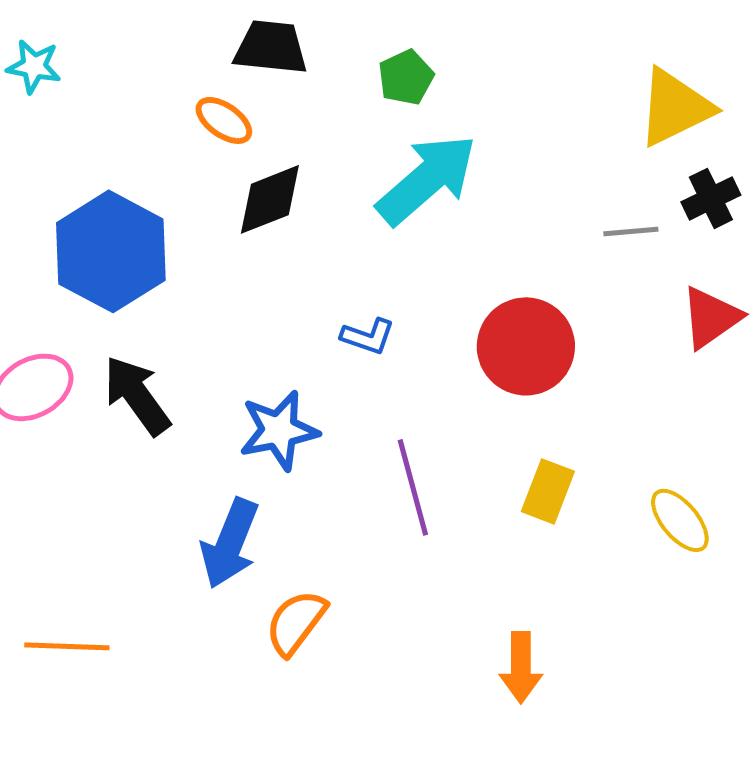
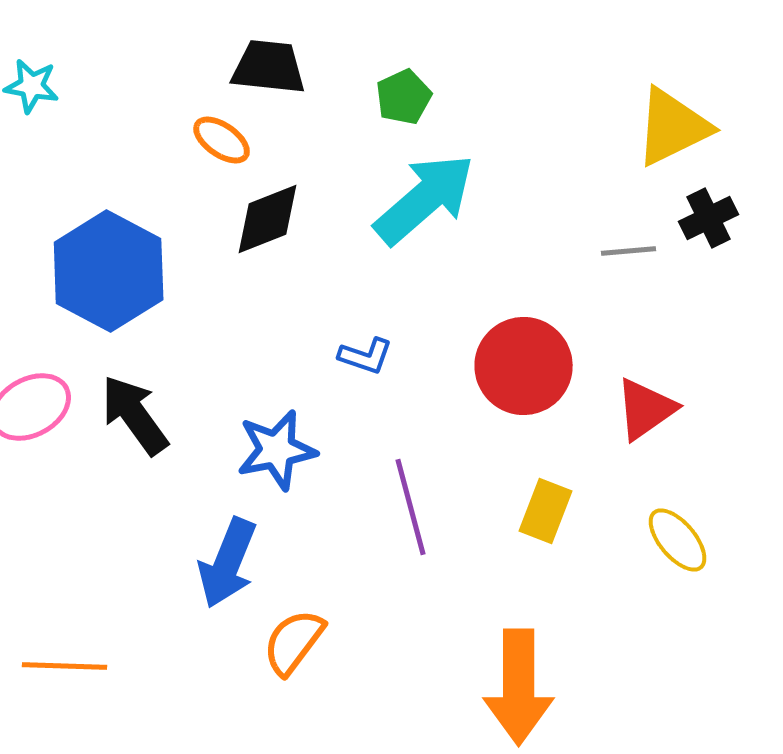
red triangle: (711, 317) -> (646, 409), moved
orange arrow: (521, 667) -> (519, 687), size x1.6

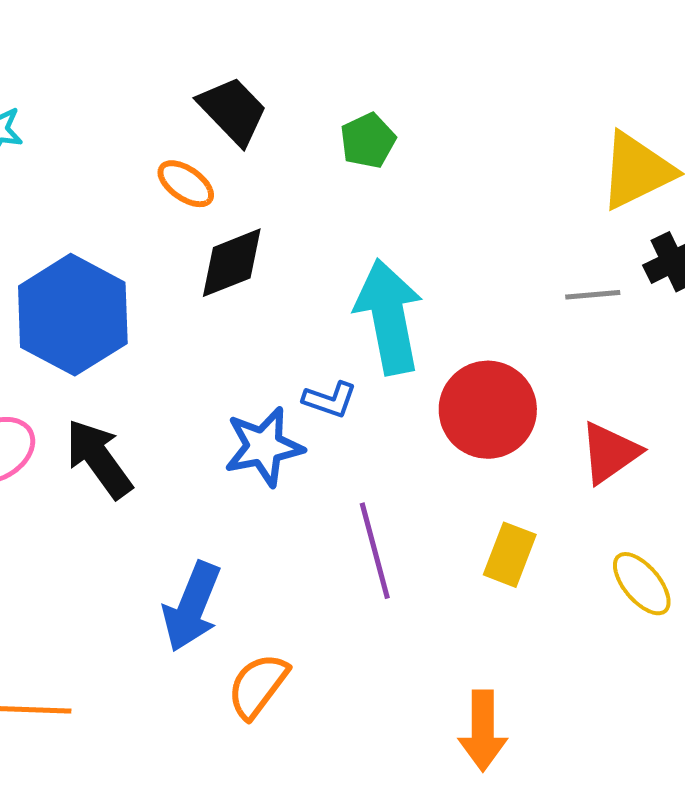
black trapezoid: (269, 67) -> (233, 111), turned 40
cyan arrow: (425, 199) -> (389, 317), moved, turned -60
blue star: (277, 450) -> (264, 447), moved
orange arrow: (519, 687) -> (483, 731), size x0.7

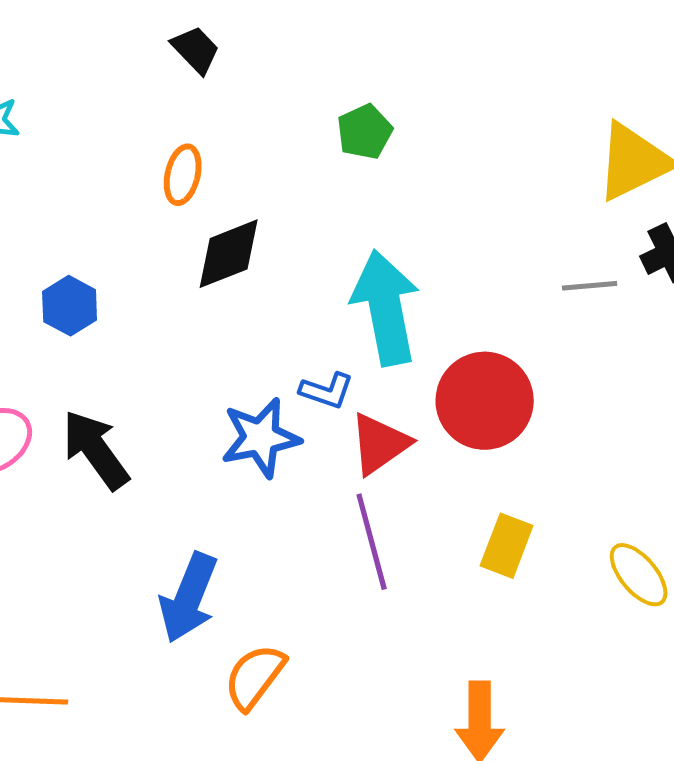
black trapezoid: (233, 111) -> (196, 50), moved, size x0.7
orange ellipse: (186, 184) -> (183, 175), turned 68
blue hexagon: (73, 315) -> (70, 306), size x0.5
red triangle: (610, 453) -> (380, 444), moved

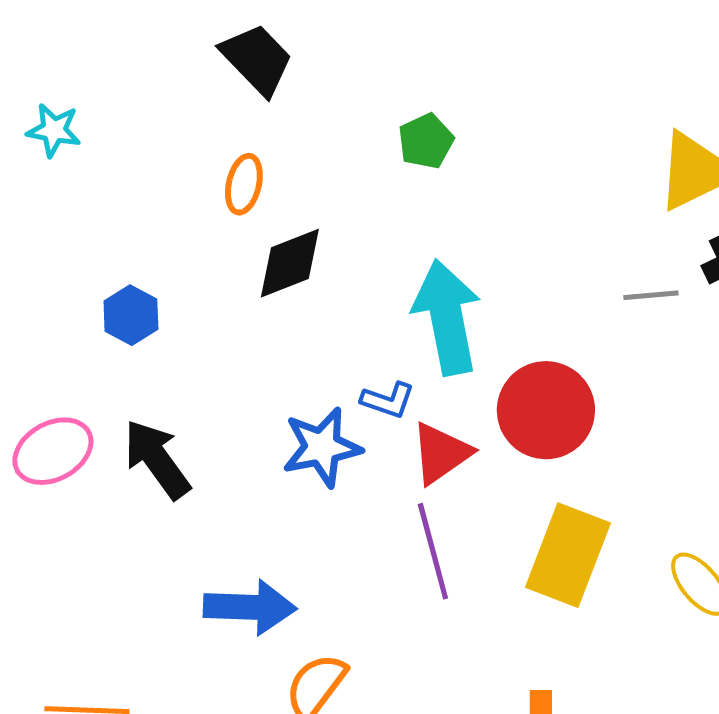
black trapezoid: (196, 50) -> (257, 59), size x1.5
yellow rectangle: (507, 546) -> (568, 555), size x1.6
blue arrow: (189, 598) -> (250, 607), turned -110

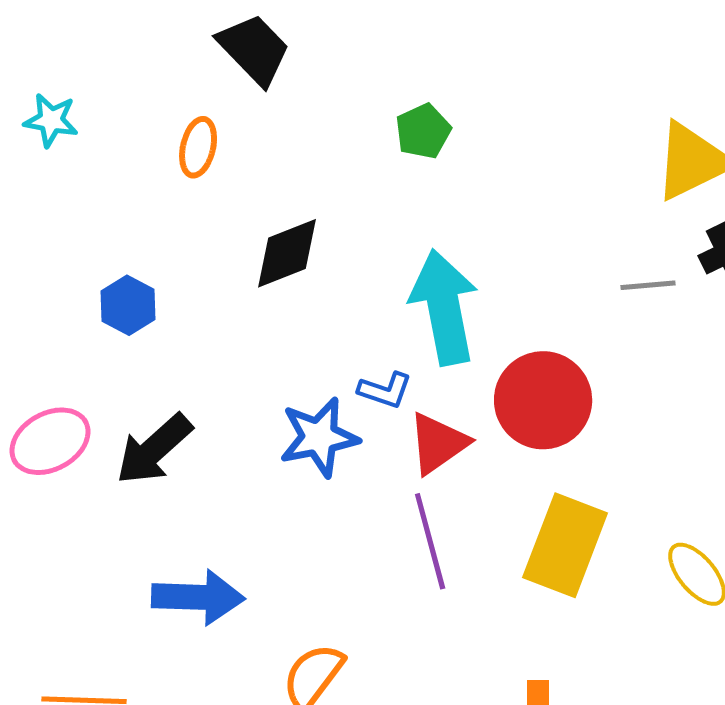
orange ellipse: (244, 184) -> (198, 147), moved
black arrow: (157, 459) -> (154, 449), turned -96
blue arrow: (250, 607) -> (198, 597), moved

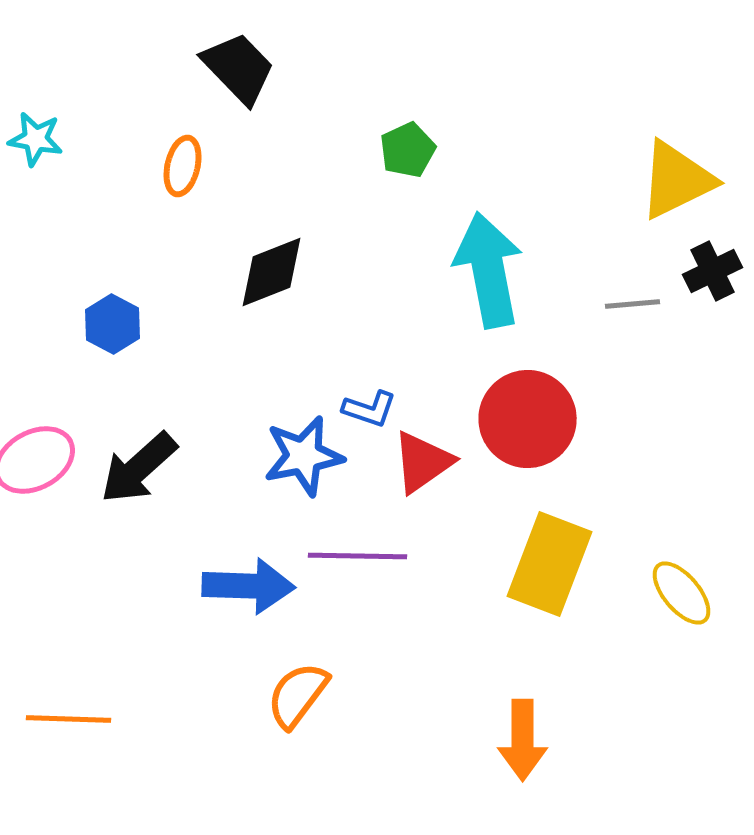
cyan arrow: (444, 307) -> (489, 270), moved
purple line: (430, 541) -> (358, 556), moved, turned -74
blue arrow: (198, 597) -> (249, 586), moved

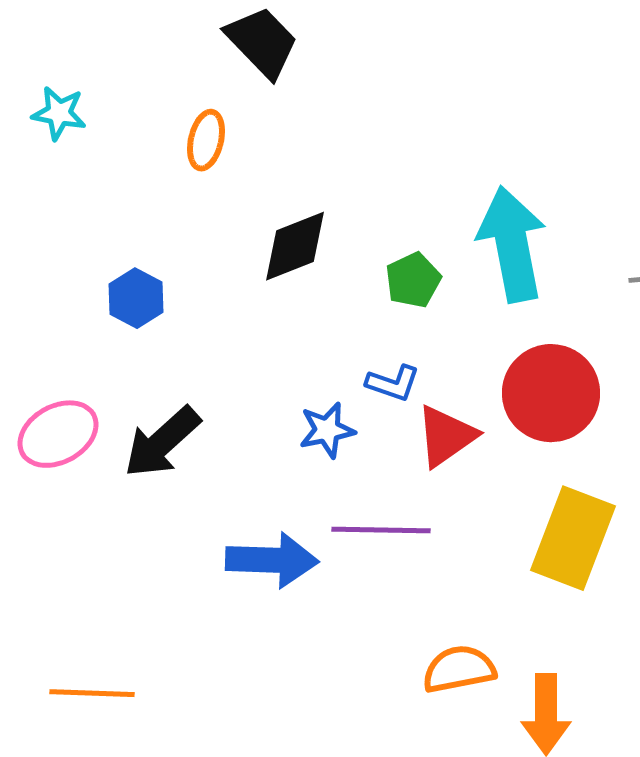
green pentagon: (408, 150) -> (413, 280), moved
blue star: (304, 456) -> (327, 430), size x0.7
orange semicircle: (298, 695) -> (459, 669), moved, turned 42

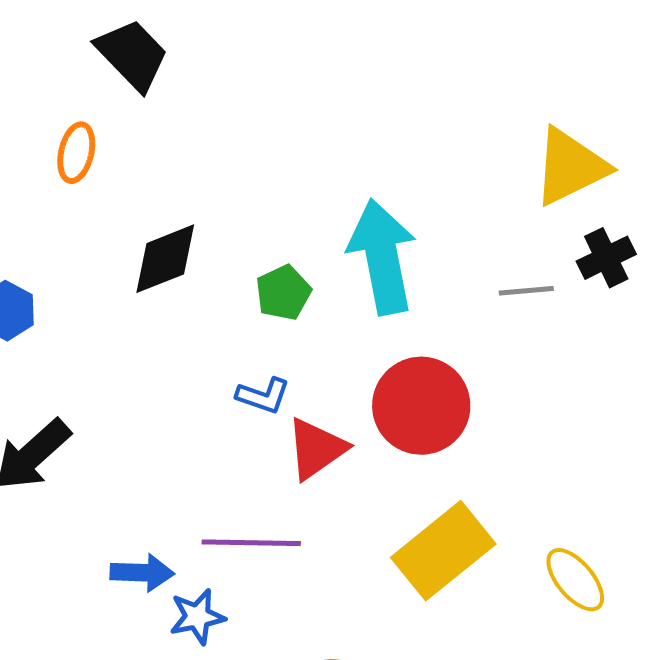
blue star: (327, 430) -> (197, 617), moved
yellow rectangle: (573, 538) -> (443, 551), turned 30
blue arrow: (272, 560) -> (142, 573), size x0.7

